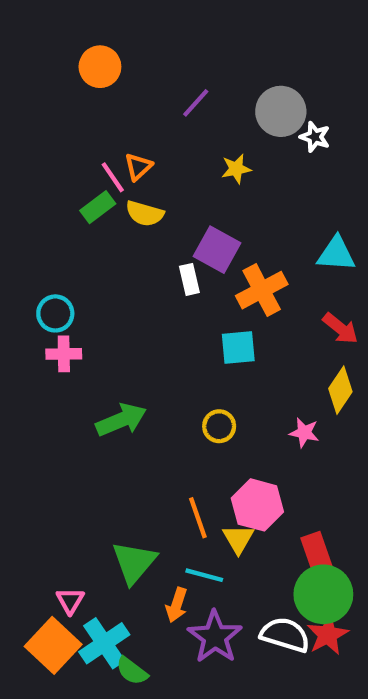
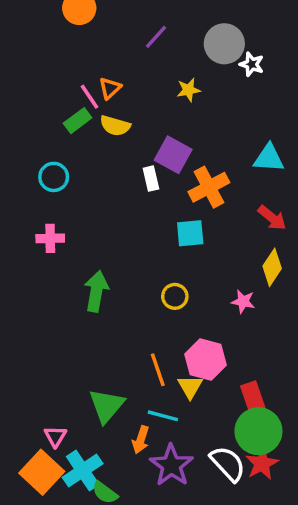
cyan circle: (55, 313) -> (54, 177), moved
green arrow: (121, 420) -> (96, 291), turned -57
white semicircle: (285, 635) -> (228, 464), turned 30

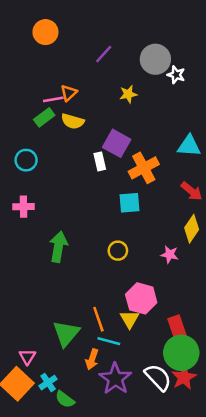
pink line: (89, 97) -> (53, 99), turned -66
orange line: (158, 370) -> (98, 319), moved
cyan cross: (83, 470) -> (48, 383), size x0.6

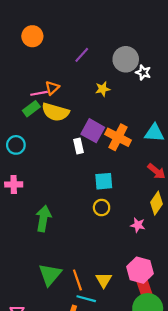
yellow semicircle: (73, 121) -> (55, 112), size x1.4
orange cross: (144, 168) -> (118, 137), moved, turned -35
yellow circle: (118, 251) -> (102, 208), moved
pink hexagon: (141, 298) -> (140, 270), moved
green triangle: (66, 333) -> (50, 275), moved

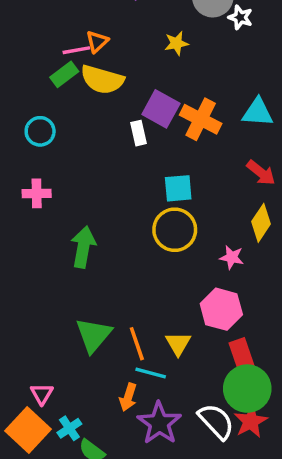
yellow circle: (102, 208) -> (175, 230), size x1.6
pink hexagon: (140, 270) -> (221, 309), moved

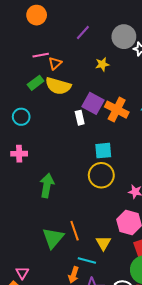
pink line: (76, 50) -> (41, 55), moved
orange line: (137, 344) -> (75, 231), moved

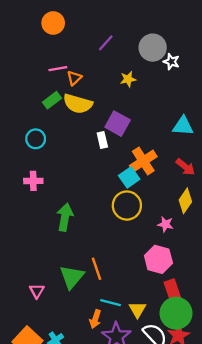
orange cross: (117, 110) -> (143, 161), moved, turned 30
cyan square: (103, 151) -> (129, 177), turned -30
yellow triangle: (103, 243) -> (137, 310), moved
pink triangle: (22, 273) -> (37, 291), moved

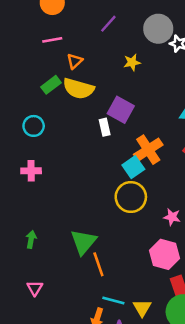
pink line: (58, 69) -> (52, 40), moved
green arrow: (65, 217) -> (31, 239), moved, size x0.6
green triangle: (72, 277) -> (83, 242), moved

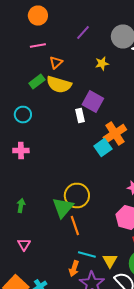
yellow circle: (131, 197) -> (77, 196), moved

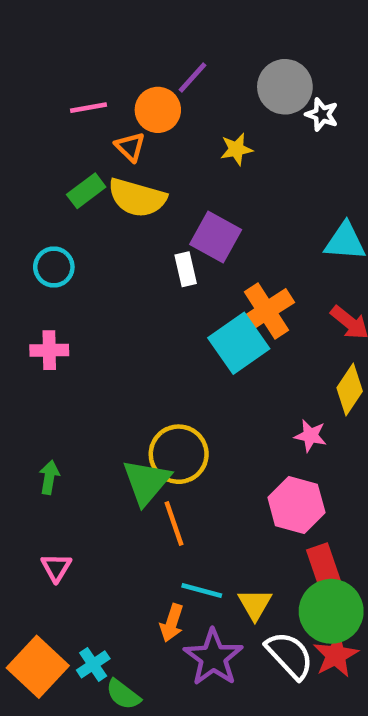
orange circle: (38, 16) -> (158, 110), moved
orange triangle: (56, 62) -> (130, 147), turned -32
cyan square: (103, 148) -> (239, 343), size x1.4

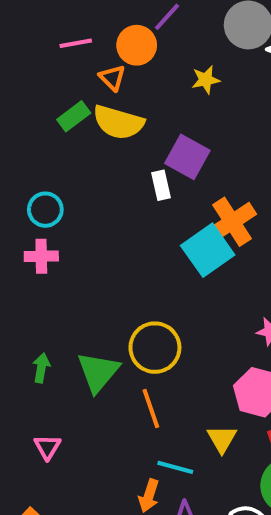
cyan circle: (54, 267) -> (45, 210), moved
green triangle: (146, 482) -> (98, 372), moved
yellow triangle: (255, 604) -> (222, 439), moved

